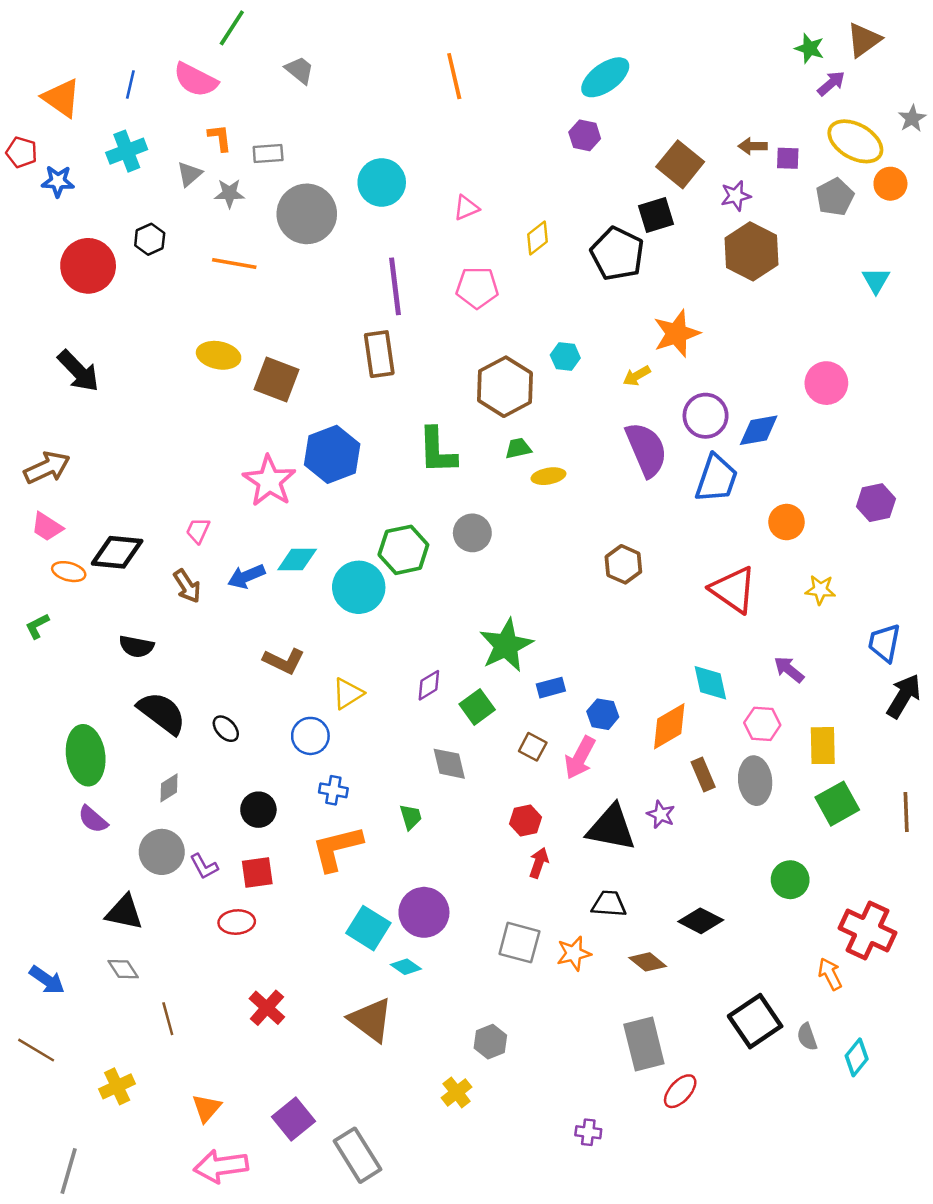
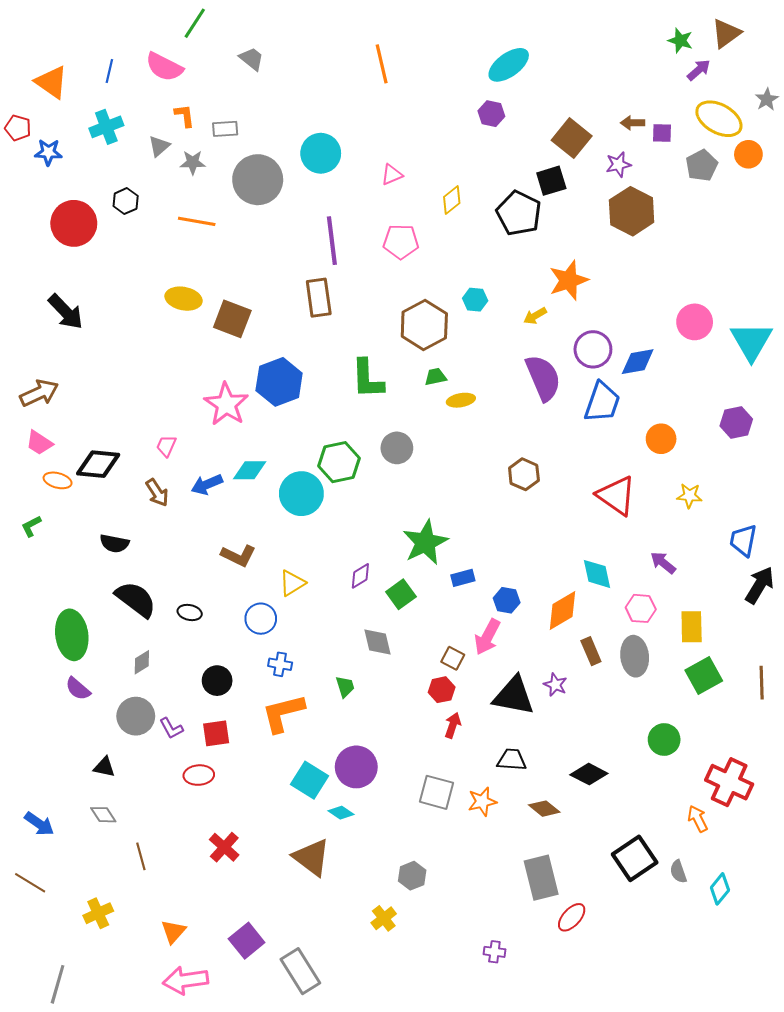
cyan triangle: (876, 280) -> (751, 341), moved, size x1.8
black ellipse: (226, 729) -> (190, 612), turned -35
brown square: (533, 747) -> (453, 658), moved
black triangle: (124, 912) -> (104, 767), size x0.7

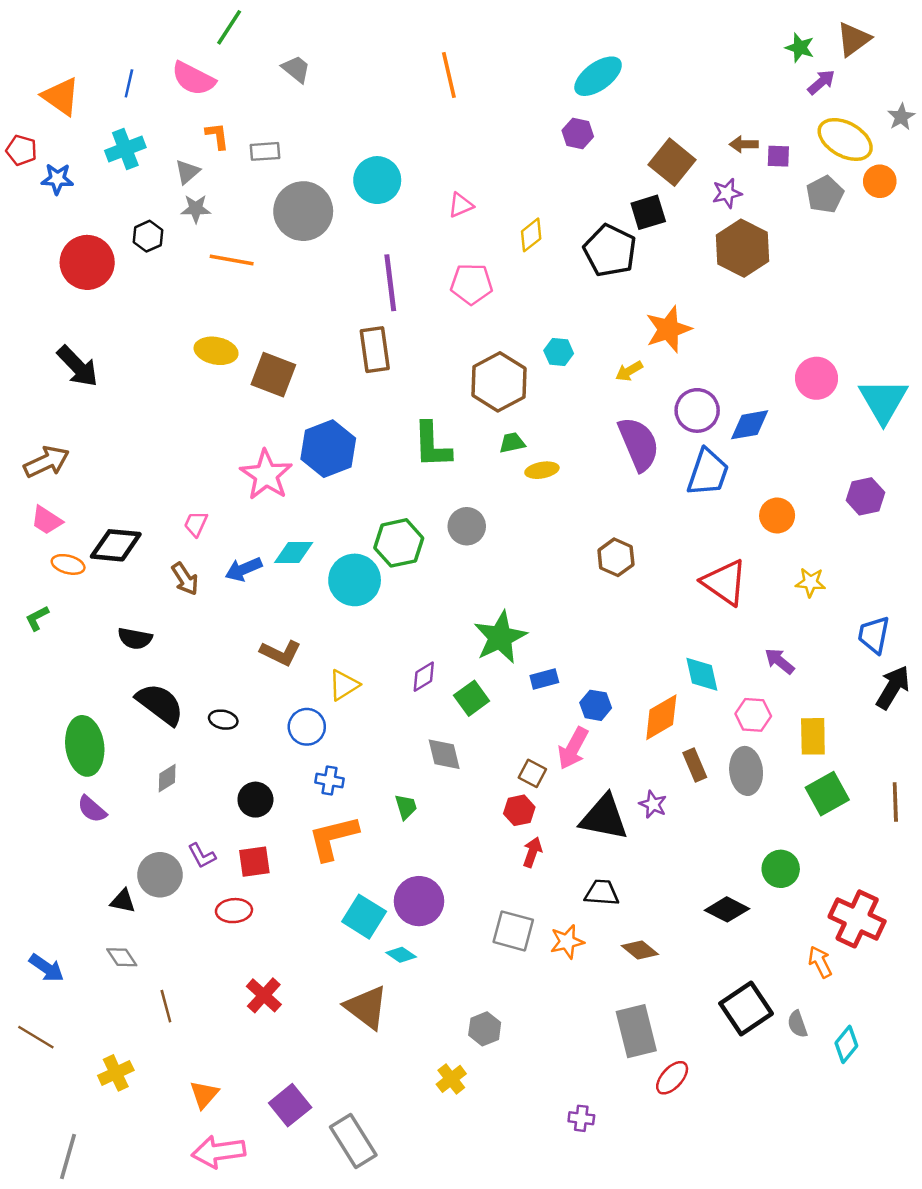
gray star: (193, 162) -> (196, 209), moved
gray circle: (136, 716) -> (160, 875), moved
black diamond: (589, 774) -> (727, 909), moved

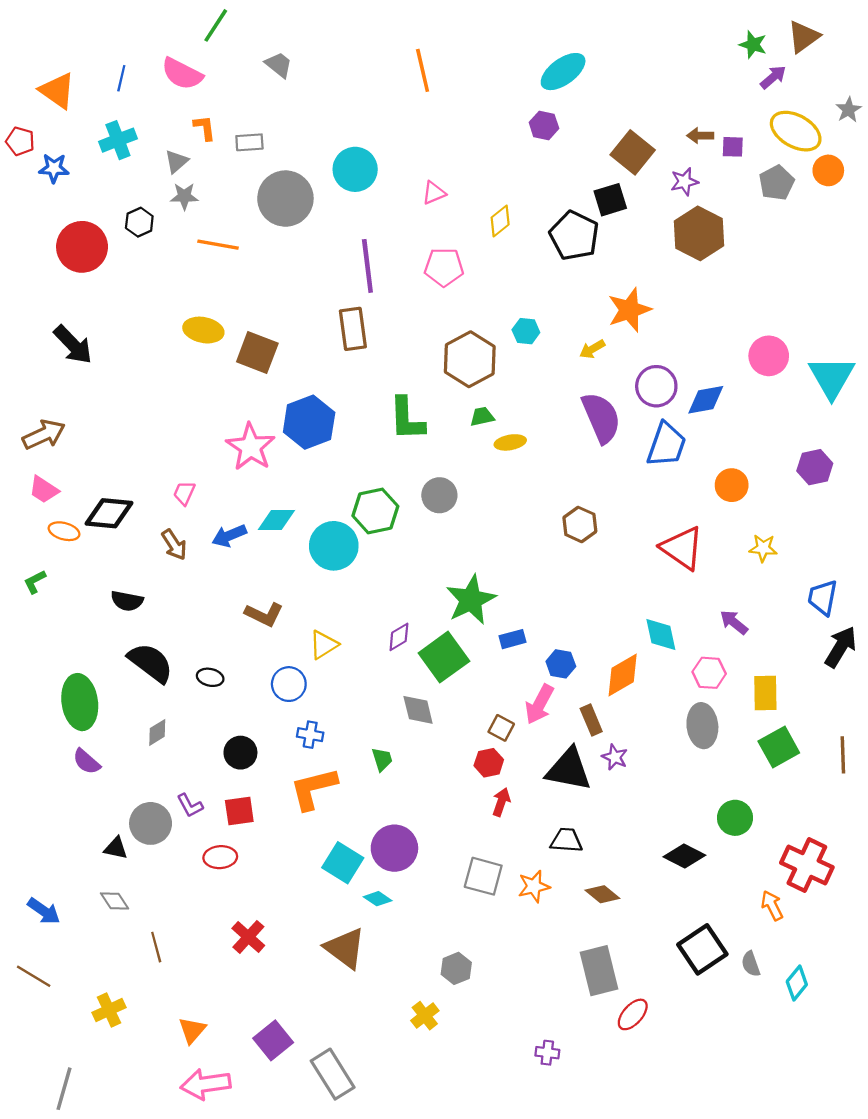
green square: (472, 698) -> (444, 657), size x1.5
brown rectangle: (695, 765) -> (591, 720), moved

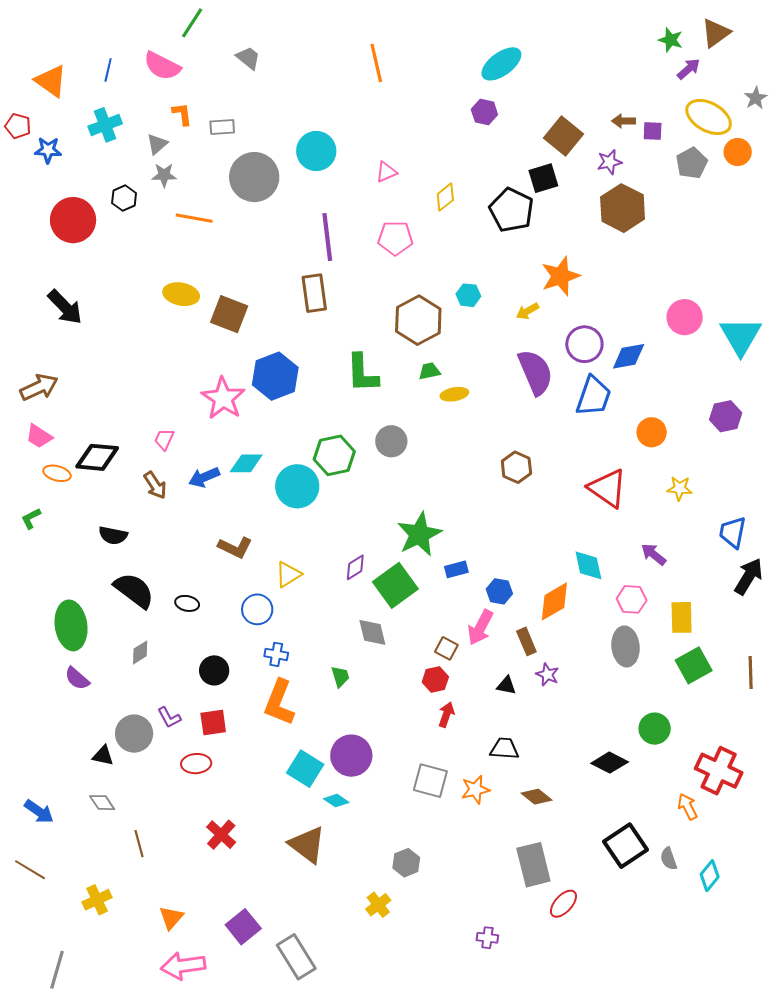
black triangle: (569, 769) -> (506, 685), size x0.5
orange L-shape: (314, 789) -> (279, 703), turned -54

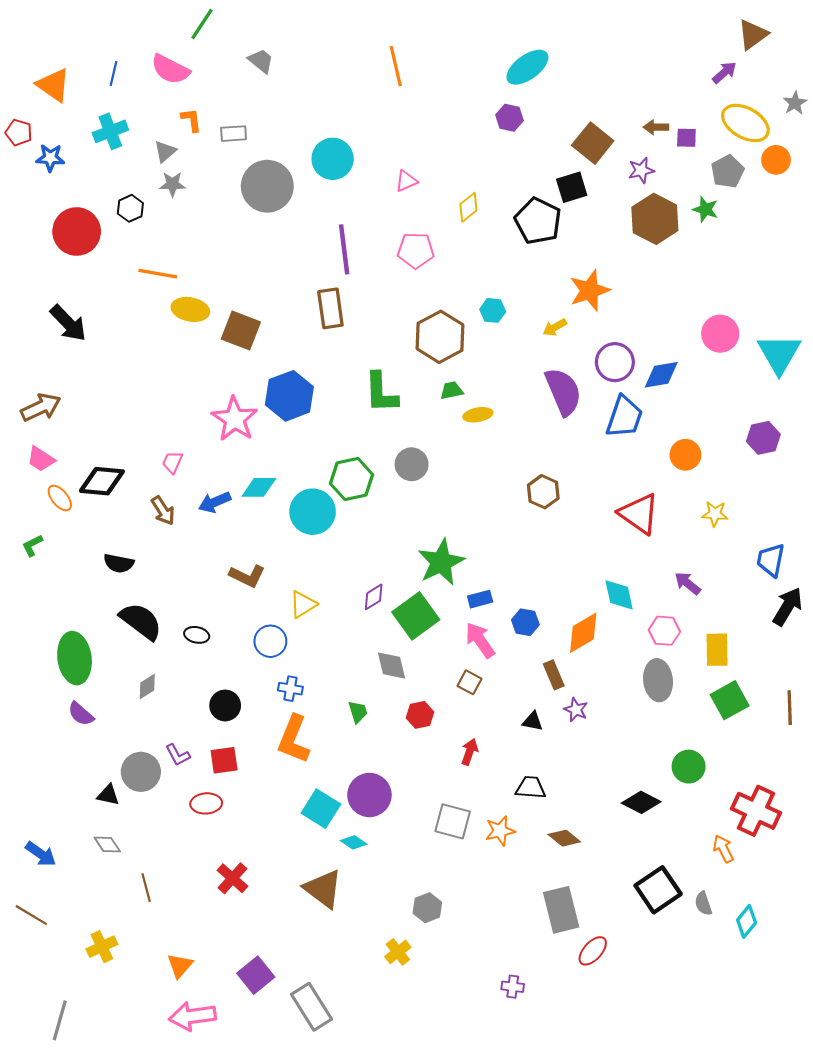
green star: (671, 40) -> (705, 209), moved
orange line: (194, 218) -> (158, 274), moved
orange ellipse: (57, 473) -> (60, 498), turned 36
pink arrow: (480, 627) -> (480, 640), moved, turned 117
red hexagon: (435, 679) -> (420, 715), moved

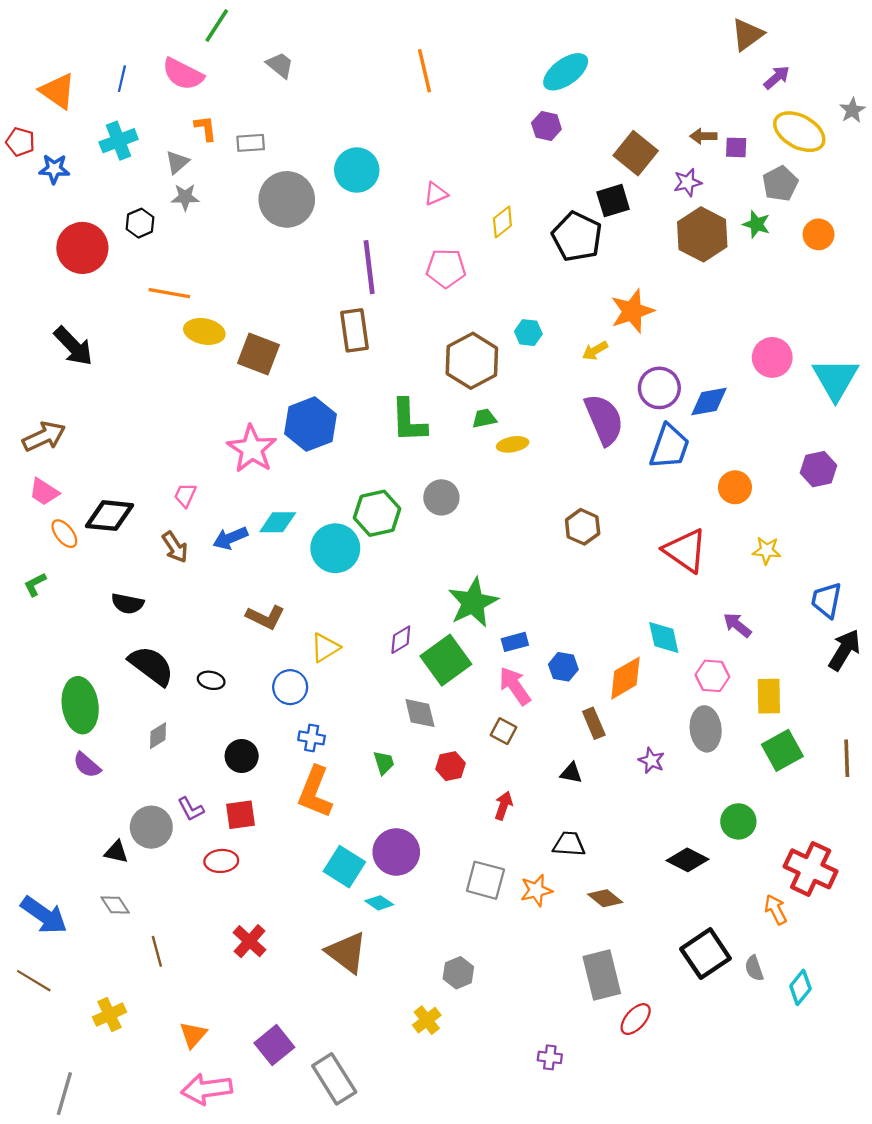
brown triangle: (753, 35) -> (747, 35), moved
orange circle: (776, 160) -> (819, 234), moved
purple star: (576, 710) -> (651, 761), moved
blue arrow: (41, 854) -> (44, 915), size x1.4

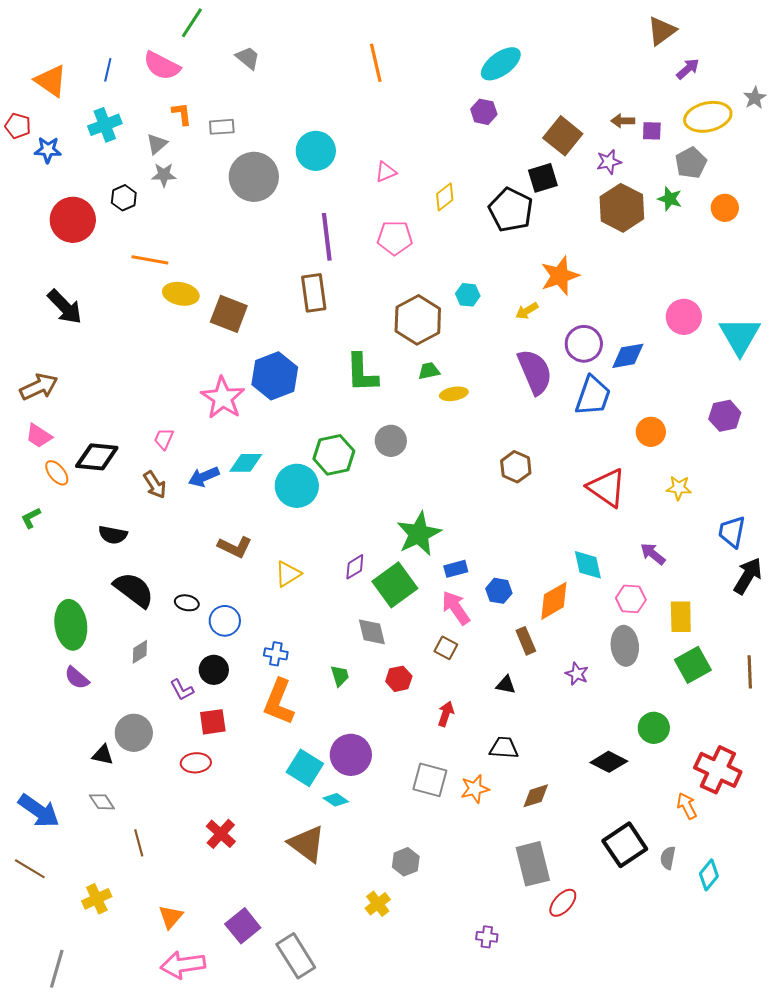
yellow ellipse: (799, 132) -> (708, 117), turned -42
blue circle: (290, 687) -> (225, 621), moved
purple L-shape: (191, 809) -> (182, 690), moved
brown diamond: (605, 898) -> (536, 796), turned -56
gray semicircle: (754, 968) -> (668, 858), turned 30

